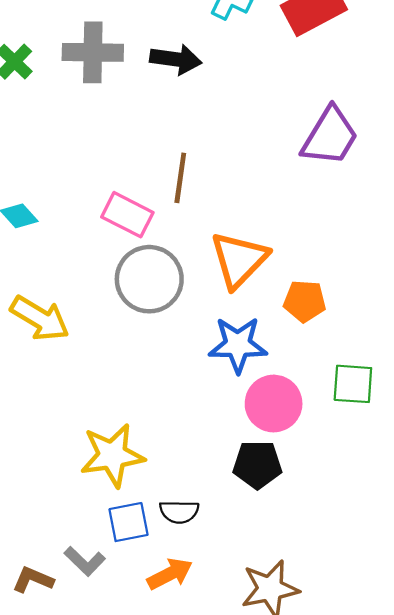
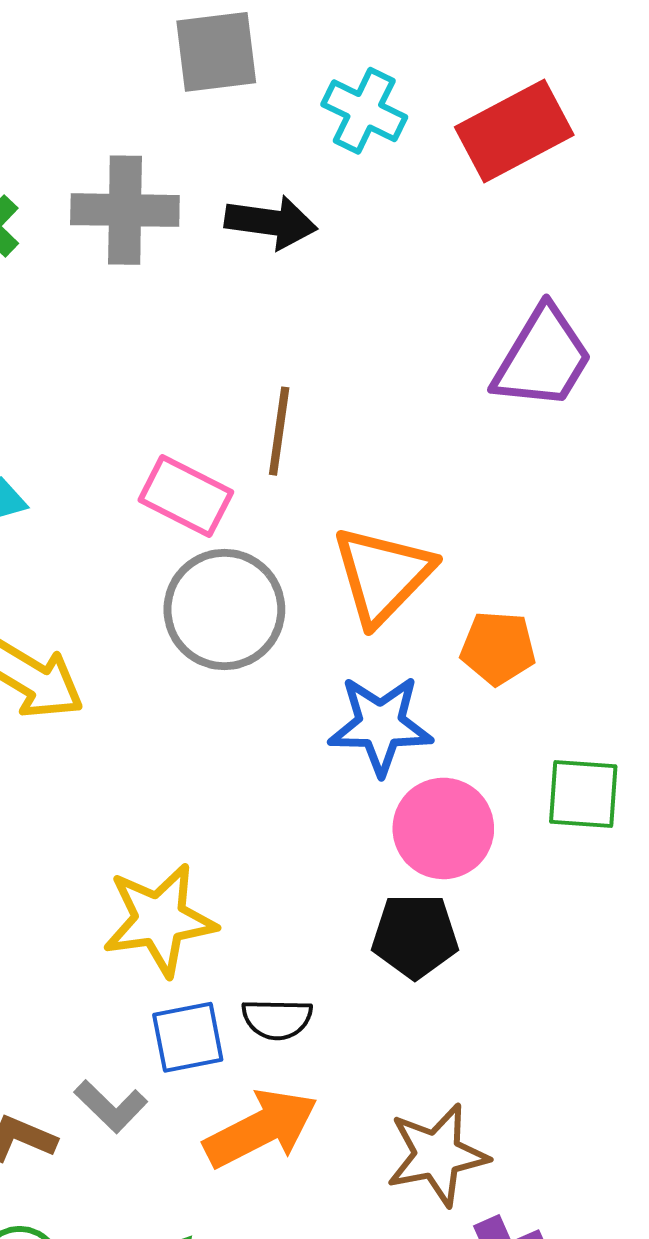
orange arrow: (170, 574) -> (261, 1129), size x1.4

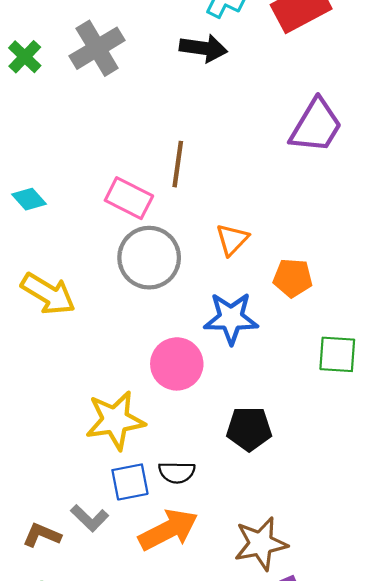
gray cross: (125, 210) -> (97, 48), turned -32
black arrow: (271, 222) -> (203, 48), moved
orange triangle: (382, 575) -> (232, 240), size x0.6
pink circle: (443, 828) -> (177, 364), moved

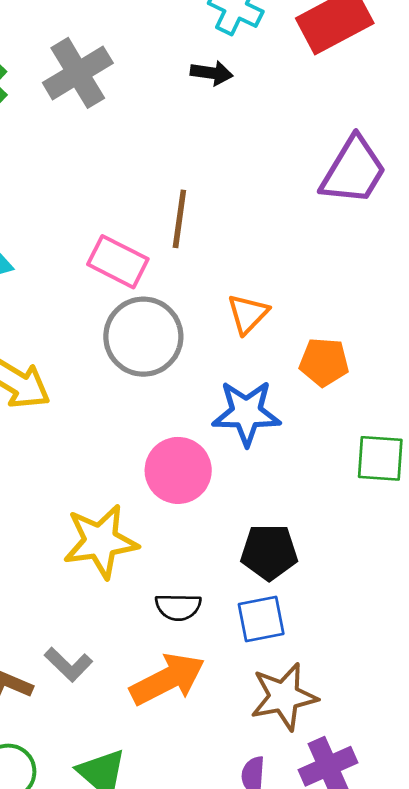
black arrow: (203, 48) -> (212, 73), size x0.7
blue square: (130, 482) -> (261, 619), moved

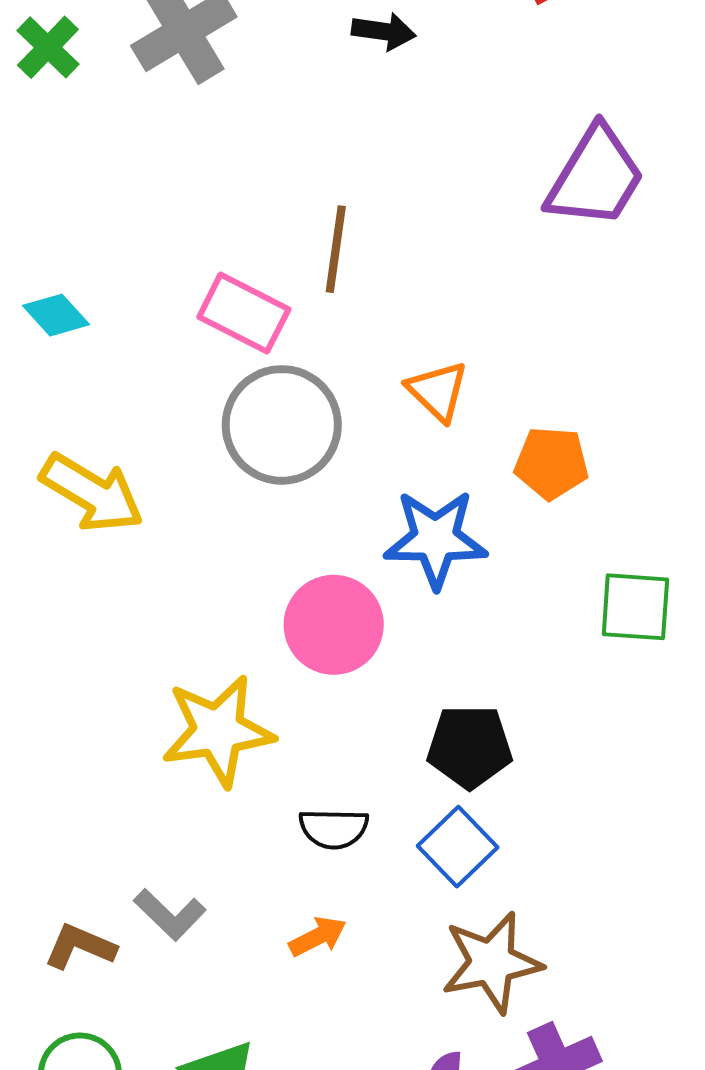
orange triangle: (248, 314) -> (438, 391), turned -30
blue square: (261, 619) -> (458, 847), turned -33
orange arrow: (167, 679) -> (318, 936), size x0.5

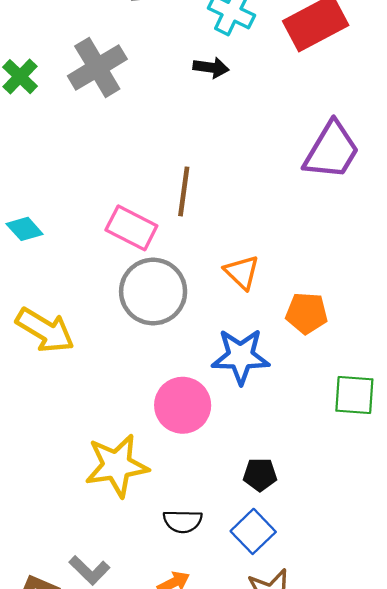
black pentagon: (470, 747) -> (260, 475), size x0.7

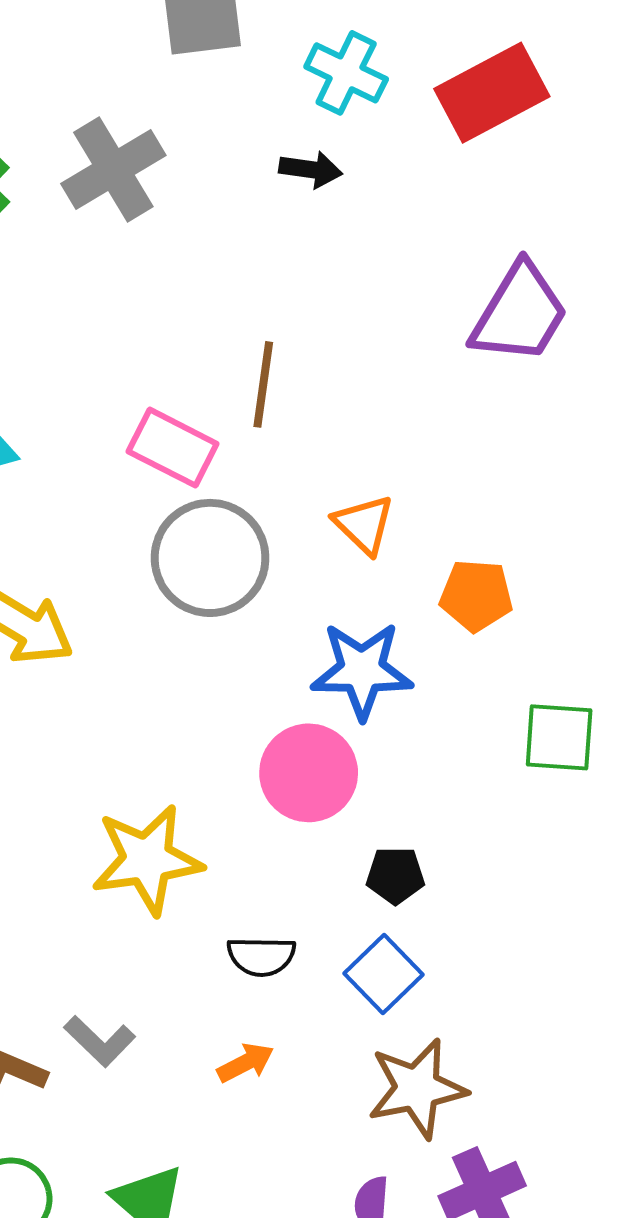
pink circle: (183, 405) -> (309, 773), moved

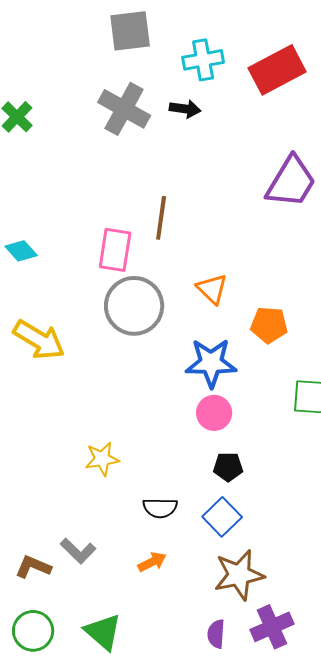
cyan cross: (346, 73) -> (203, 60), turned -36
gray cross: (113, 170) -> (124, 109), moved, turned -30
pink rectangle: (173, 448) -> (115, 250), turned 72
pink circle: (309, 773) -> (214, 413), moved, size x0.7
yellow star: (147, 860) -> (102, 459), size x0.6

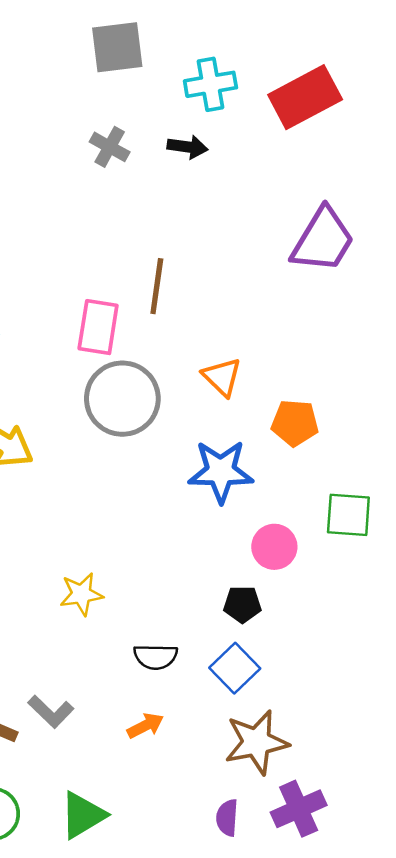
gray cross: (124, 109) -> (110, 147), size x0.6
pink circle: (214, 413) -> (274, 547), moved
green triangle: (103, 632) -> (83, 815), turned 48

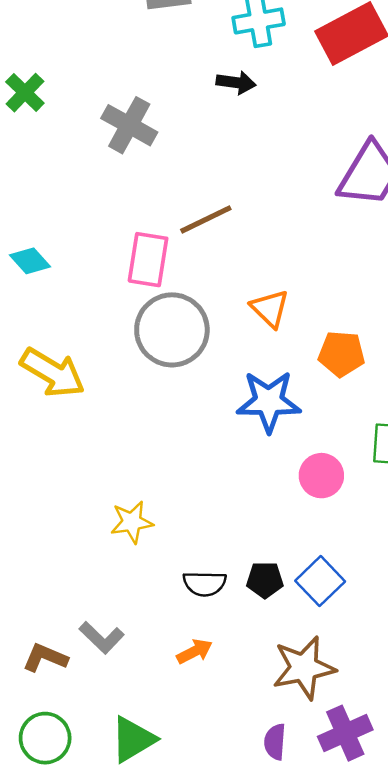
gray cross: (110, 147) -> (129, 125), moved, size x1.4
brown line: (157, 286) -> (206, 219), turned 56
black pentagon: (242, 604) -> (265, 580), moved
blue square: (235, 668) -> (320, 581), moved

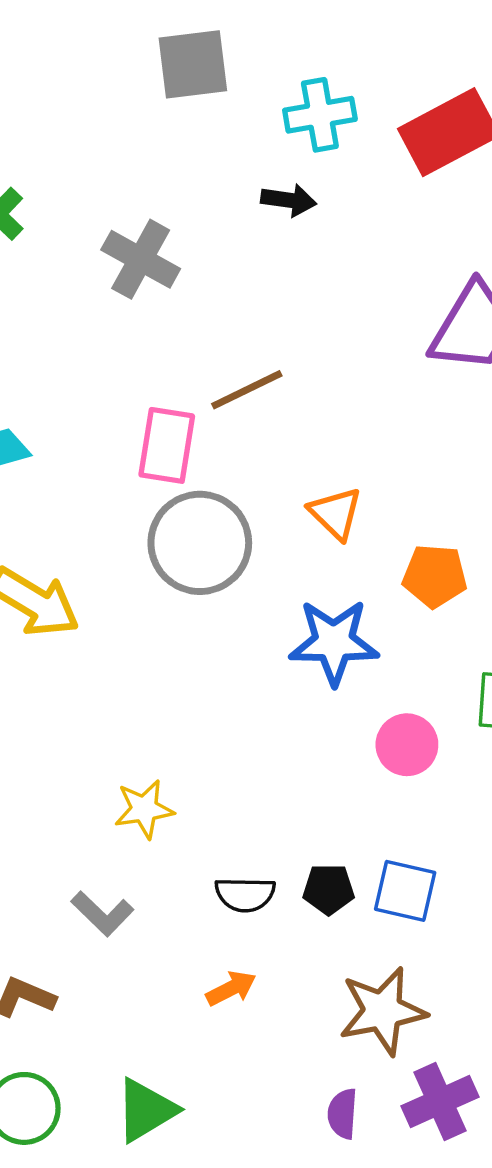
blue square: (320, 581) -> (405, 891), turned -33
gray L-shape: (102, 638) -> (102, 914), moved

